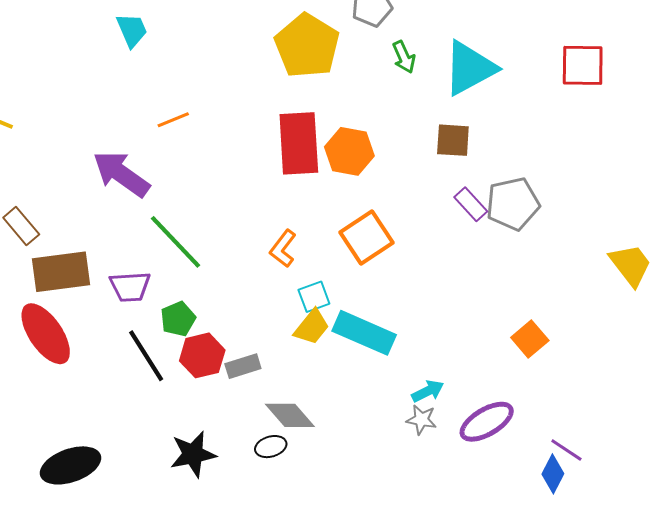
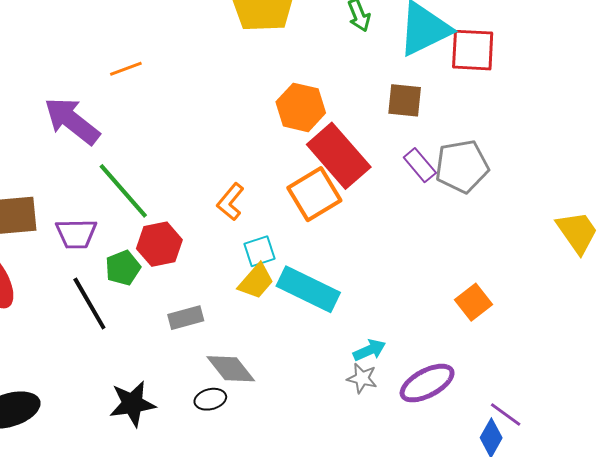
red square: (583, 65) -> (473, 50), moved
red rectangle: (299, 143) -> (339, 156), moved, turned -40
red hexagon: (202, 355) -> (159, 244), moved

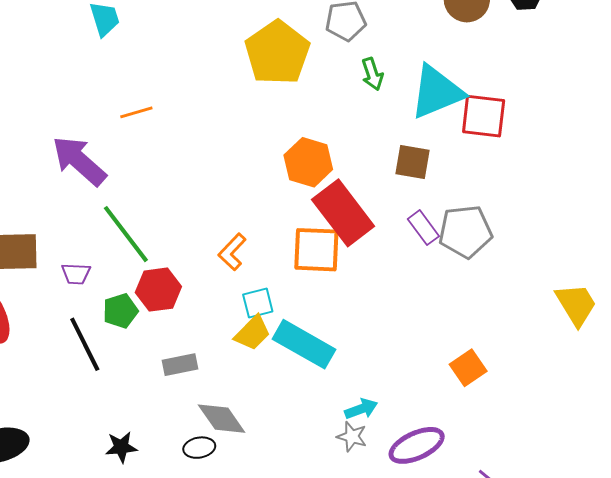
orange square: (314, 194) -> (316, 250), turned 30
purple trapezoid: (76, 234) -> (76, 274), size x0.7
black star: (132, 404) -> (121, 447), size x0.7

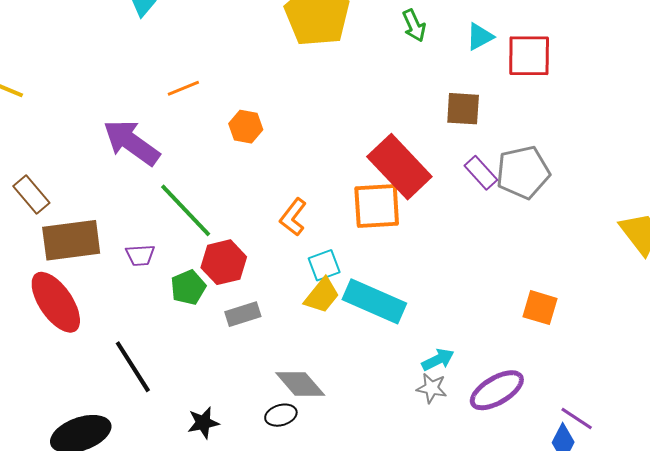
cyan triangle: (437, 92) -> (480, 37), size x0.5
orange hexagon: (308, 162) -> (246, 127), moved, size x0.7
black line: (85, 344) -> (133, 367), moved
gray rectangle: (180, 365) -> (243, 314), moved
orange square: (468, 368) -> (540, 308), turned -33

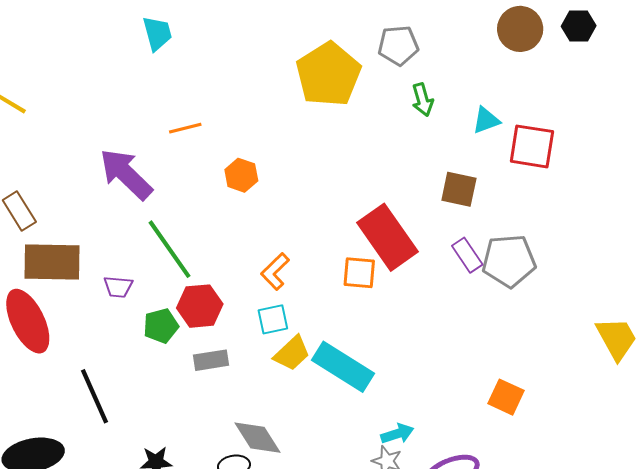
orange square: (377, 206) -> (359, 273), size x0.7
cyan square: (324, 265) -> (273, 319), moved

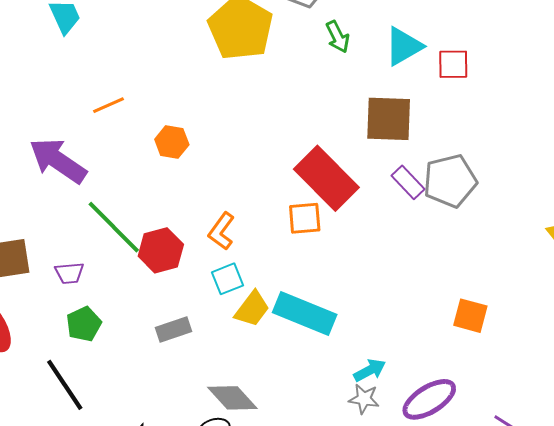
cyan triangle: (486, 120) -> (404, 46), size x1.4
red square: (532, 146) -> (453, 64), size x0.7
brown square: (459, 189) -> (389, 119), size x1.4
red hexagon: (200, 306) -> (161, 250), moved
green pentagon: (161, 326) -> (84, 324), moved

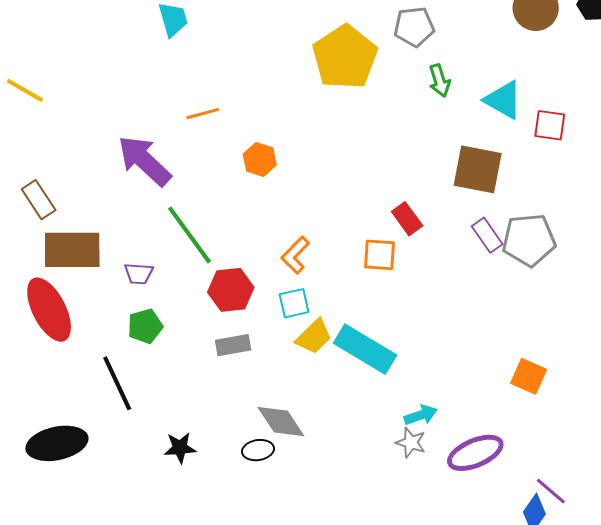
cyan triangle: (404, 46) -> (503, 100), turned 51
red rectangle: (326, 178) -> (407, 219), size x0.5
red hexagon: (161, 250) -> (231, 290), moved

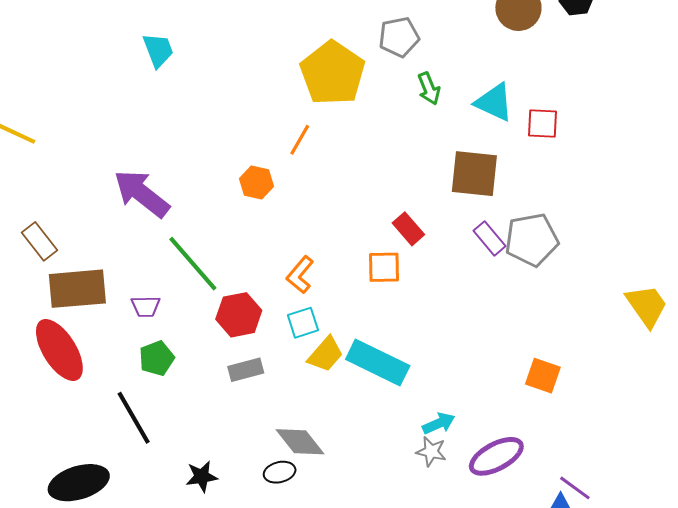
orange line: (203, 114) -> (300, 140), moved, turned -40

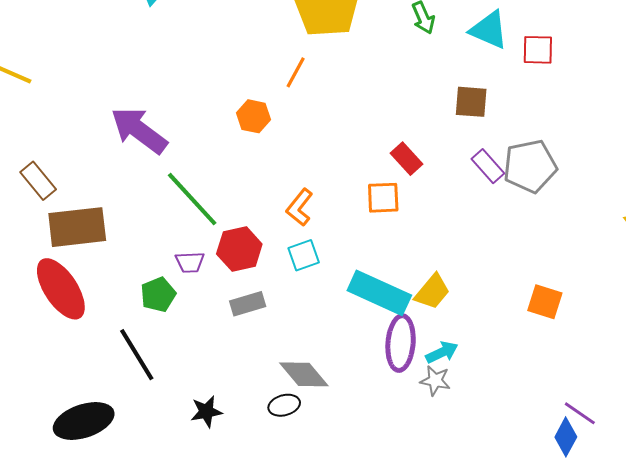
brown square: (474, 174) -> (471, 102), size x0.7
purple trapezoid: (146, 306) -> (190, 262), moved
yellow trapezoid: (326, 354) -> (432, 292), moved
purple ellipse: (496, 456) -> (401, 343), moved, turned -56

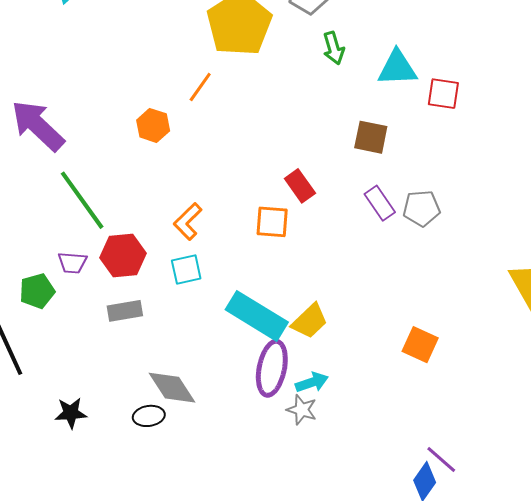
cyan triangle: (489, 30) -> (397, 68), turned -33
gray pentagon: (530, 166) -> (422, 208), size x0.7

